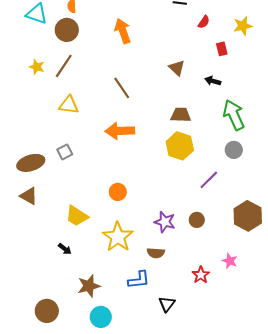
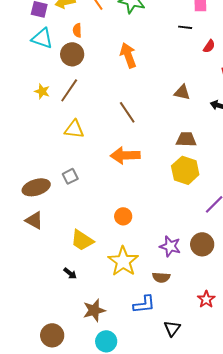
brown triangle: (177, 68) -> (182, 92), turned -30
brown circle: (197, 220) -> (202, 244), size x1.5

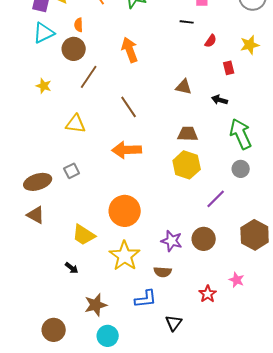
cyan triangle: (42, 38) -> (44, 33), turned -45
brown line: (69, 90) -> (89, 77), moved
orange circle: (123, 216) -> (125, 211), size x1.8

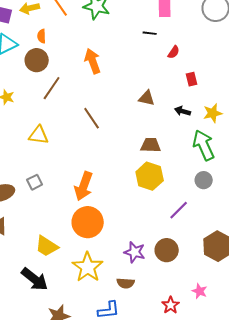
yellow star: (250, 45) -> (213, 113), moved
orange arrow: (127, 150) -> (84, 186), moved, turned -68
black arrow: (72, 268) -> (35, 279), size x2.0

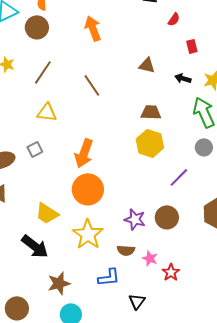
brown line: (52, 88) -> (43, 72), moved
yellow triangle: (39, 135) -> (47, 112), moved
pink star: (200, 291) -> (150, 258), moved

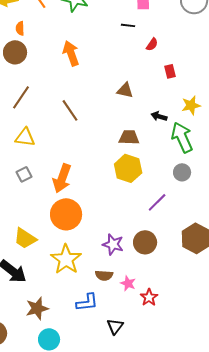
black arrow: (183, 78) -> (159, 116), moved
gray square: (35, 149) -> (24, 174), moved

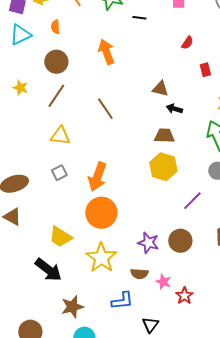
black line: (128, 25) -> (139, 18), moved
brown circle: (15, 52) -> (56, 62), moved
black arrow: (159, 116) -> (174, 109), moved

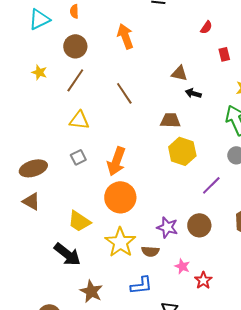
brown trapezoid: (164, 136) -> (170, 120), moved
brown semicircle: (139, 274) -> (150, 251), moved
brown star: (72, 307) -> (91, 291), turned -30

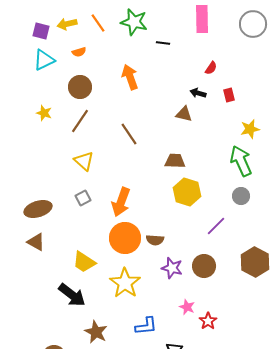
orange semicircle: (74, 11) -> (79, 52), turned -104
black arrow: (193, 93) -> (198, 93), moved
yellow triangle: (79, 120) -> (84, 161), turned 35
brown semicircle: (150, 251) -> (155, 240), moved

